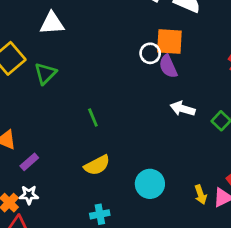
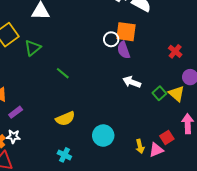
green line: (93, 118) -> (63, 73), moved, turned -32
cyan cross: (100, 214) -> (64, 155), turned 32

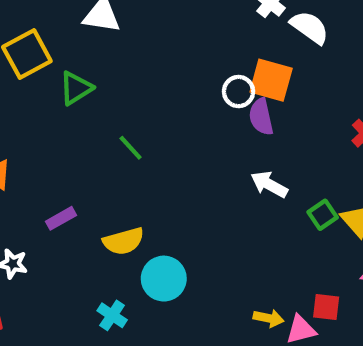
purple rectangle: (16, 112) -> (61, 218), moved
cyan circle: (103, 136) -> (164, 279), moved
red square: (167, 137) -> (326, 307), turned 32
yellow arrow: (140, 146) -> (269, 318), turned -72

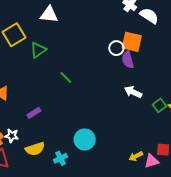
yellow semicircle: (124, 241) -> (35, 149), moved
cyan cross: (112, 315) -> (61, 158), turned 32
yellow arrow: (269, 318) -> (136, 156), turned 144

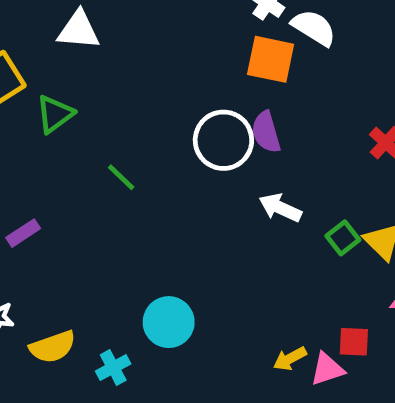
orange square: (132, 42) -> (271, 59), moved
white circle: (116, 48) -> (223, 140), moved, size x1.6
purple rectangle: (34, 113) -> (23, 233), moved

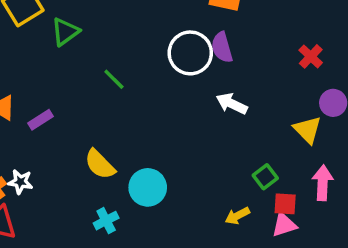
green square: (343, 238) -> (265, 177), moved
yellow semicircle: (53, 347) -> (100, 164), moved, turned 64
pink triangle: (327, 369) -> (284, 225), moved

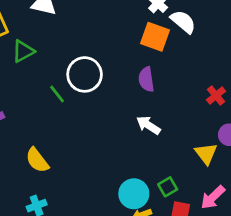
white circle: (190, 53) -> (85, 74), moved
pink arrow: (323, 183) -> (213, 197), turned -144
cyan circle: (148, 187) -> (134, 194), moved

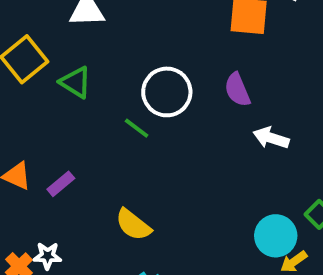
green triangle: (23, 51) -> (76, 82), turned -45
purple semicircle: (146, 79) -> (237, 90), moved

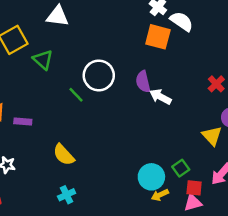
white arrow: (271, 138) -> (160, 97), moved
purple rectangle: (61, 184) -> (23, 121), turned 35

